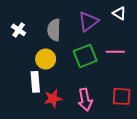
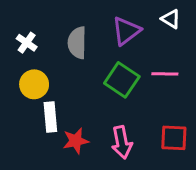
green square: (85, 56) -> (122, 80), turned -35
yellow circle: (46, 59) -> (34, 84), moved

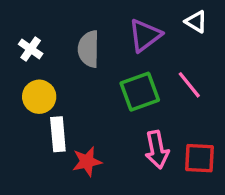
pink line: (165, 74) -> (189, 85), turned 50
green square: (122, 80) -> (140, 92), turned 36
pink arrow: (122, 142) -> (157, 150), moved

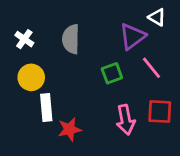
purple triangle: (145, 35) -> (132, 36), moved
green square: (140, 92) -> (112, 73), size x0.7
red square: (199, 158) -> (160, 112), moved

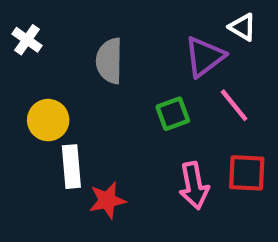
white cross: (24, 39) -> (27, 40), moved

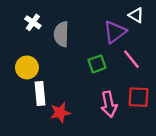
white cross: (27, 40) -> (33, 22), moved

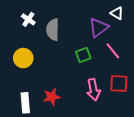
white rectangle: (40, 94) -> (25, 103), moved

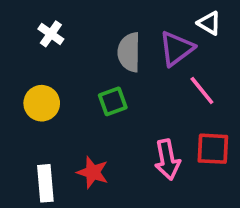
gray semicircle: (53, 30) -> (129, 52), moved
green square: (83, 55) -> (113, 101), moved
red star: (52, 97) -> (93, 172), turned 30

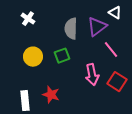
yellow circle: (42, 103) -> (33, 57), moved
red square: (213, 149) -> (117, 82), turned 30
pink arrow: (167, 160) -> (92, 75), moved

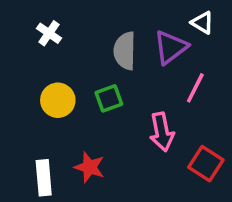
pink line: (111, 50) -> (195, 88), turned 66
red square: (117, 82) -> (206, 164), moved

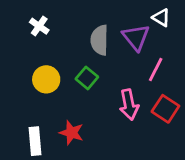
purple triangle: (171, 47) -> (136, 37), turned -32
green square: (109, 98) -> (87, 78), turned -30
red square: (206, 164) -> (165, 109), moved

